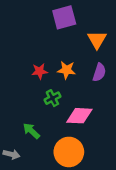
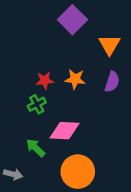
purple square: (64, 17) -> (72, 20), turned -30
green cross: (52, 98) -> (37, 104), moved
pink diamond: (79, 116) -> (65, 131), moved

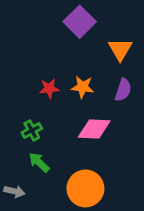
green cross: (37, 104) -> (32, 130), moved
pink diamond: (65, 131) -> (94, 129), moved

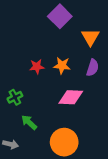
green cross: (32, 130) -> (15, 97), moved

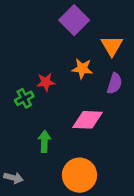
orange star: (62, 66) -> (82, 69), moved
green cross: (15, 97) -> (24, 98), moved
green arrow: (29, 122) -> (44, 141), moved, turned 49

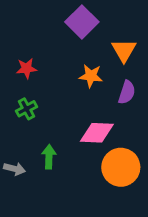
red star: (46, 82) -> (26, 68), moved
orange circle: (79, 175) -> (121, 167), moved
gray arrow: (13, 178) -> (15, 169), moved

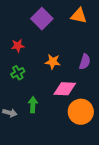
purple square: (82, 22) -> (42, 19), moved
orange triangle: (124, 50) -> (79, 16), moved, turned -48
orange star: (91, 76) -> (53, 62), moved

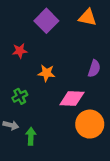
orange star: (53, 62) -> (46, 73), moved
green cross: (18, 73) -> (20, 96), moved
green arrow: (33, 105) -> (31, 136), moved

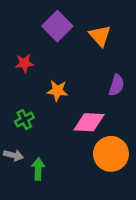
orange triangle: (88, 17) -> (100, 36), moved, turned 36

